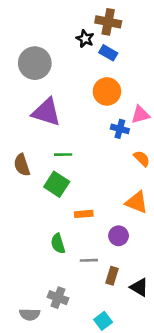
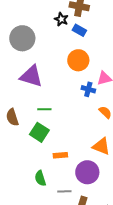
purple circle: (119, 236) -> (87, 172), size x1.5

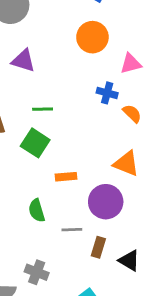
purple triangle: (31, 76) -> (23, 61), size x0.7
blue cross: (88, 89) -> (107, 93), moved

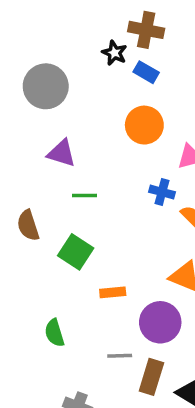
green line: (43, 109) -> (84, 196), moved
green semicircle: (37, 211) -> (55, 333), moved
brown rectangle: (98, 247) -> (151, 377), size x1.4

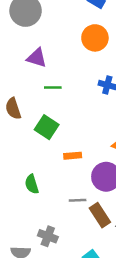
brown rectangle: (151, 377) -> (100, 215), turned -50

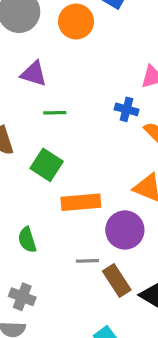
orange circle: (95, 38) -> (76, 22), moved
orange rectangle: (73, 156) -> (81, 202), size x1.6
gray cross: (48, 236) -> (22, 297), moved

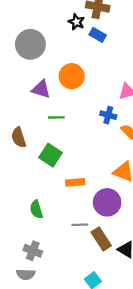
orange circle: (76, 22) -> (72, 76), moved
orange rectangle: (81, 202) -> (75, 182), size x0.7

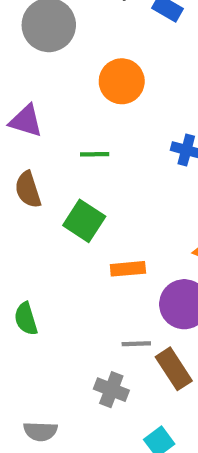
purple triangle: (41, 89) -> (26, 121), moved
green semicircle: (36, 209) -> (26, 319), moved
gray cross: (33, 251) -> (111, 390), moved

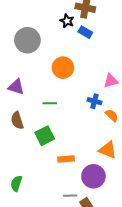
green square: (84, 221) -> (45, 136), turned 30
green semicircle: (26, 319) -> (16, 183), turned 35

